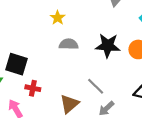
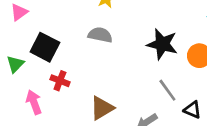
gray semicircle: (69, 44) -> (100, 35), moved
gray line: (96, 86) -> (167, 90), moved

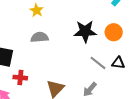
black triangle: (192, 110) -> (118, 63), moved

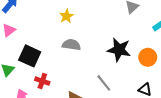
yellow star: (37, 10) -> (66, 16), moved
gray line: (98, 63) -> (104, 83), moved

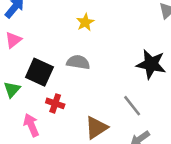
gray semicircle: (71, 45) -> (78, 62), moved

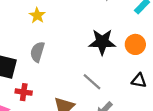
gray semicircle: (78, 62) -> (37, 52), turned -72

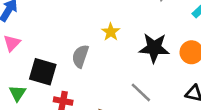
yellow star: (37, 15) -> (111, 32), moved

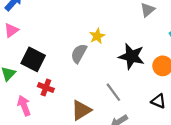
gray semicircle: (80, 56) -> (79, 53), moved

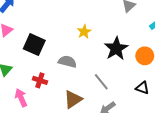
gray semicircle: (79, 53) -> (67, 62), moved, turned 78
black star: (132, 56) -> (116, 49), turned 30
black square: (33, 59) -> (34, 45), moved

